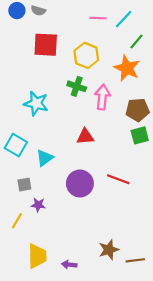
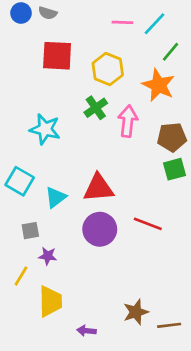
green cross: (77, 86) -> (96, 108), turned 36
red triangle: (85, 137) -> (98, 188), moved, size x1.4
yellow trapezoid: (37, 256) -> (50, 301), moved

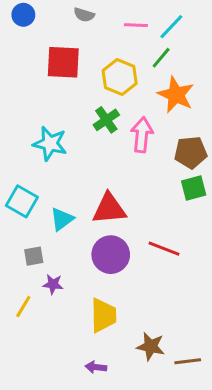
gray semicircle: (48, 13) -> (84, 15), moved
green line: (170, 52) -> (161, 58), moved
yellow trapezoid: (50, 301) -> (103, 315), moved
brown star: (136, 312) -> (151, 346), turned 30

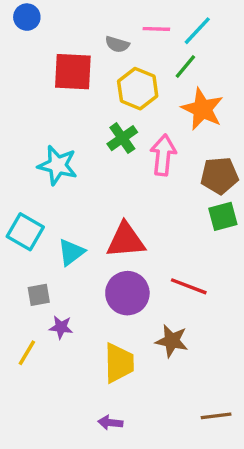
gray semicircle: (84, 15) -> (117, 44), moved
brown star: (151, 346) -> (172, 341), moved

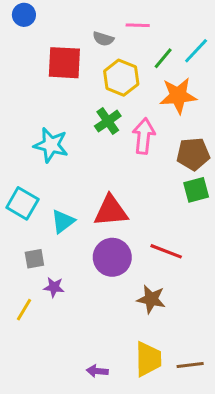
cyan line: (197, 31) -> (196, 51), moved
orange star: (202, 109) -> (178, 96), turned -30
yellow trapezoid: (119, 363) -> (148, 359), moved

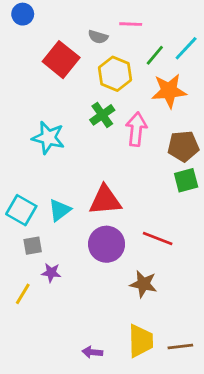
red square: (64, 63) -> (61, 60), turned 36
cyan square: (22, 203) -> (21, 210), moved

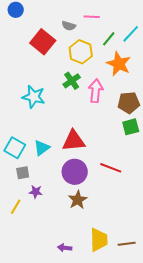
orange star: (169, 91) -> (119, 64), turned 30
brown star: (143, 284) -> (78, 200), moved, turned 30

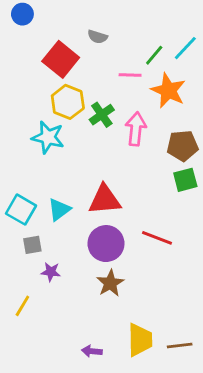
pink line: (92, 17) -> (130, 75), moved
yellow hexagon: (81, 52) -> (68, 102), moved
yellow line: (16, 207) -> (22, 306), moved

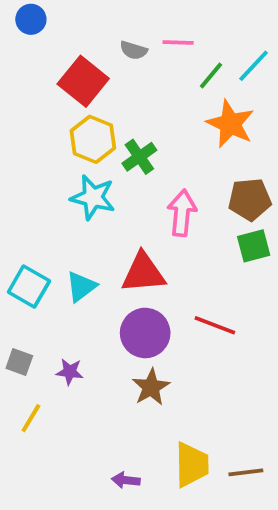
pink line: (130, 75) -> (178, 43), moved
pink arrow: (136, 129) -> (182, 213), moved
cyan star: (48, 137) -> (93, 197), moved
gray square: (32, 245) -> (19, 362), moved, turned 30

